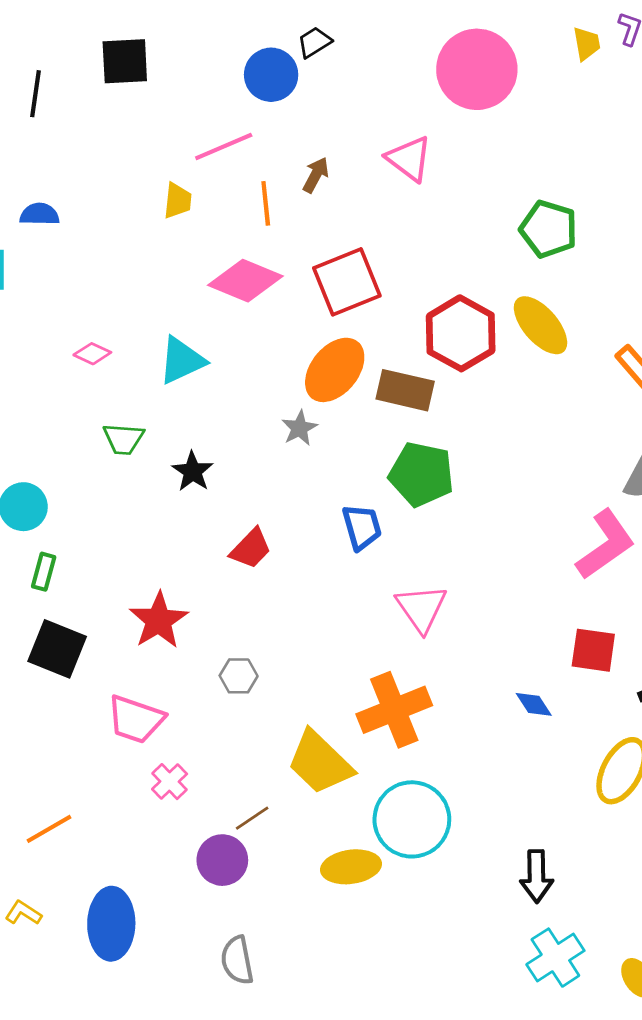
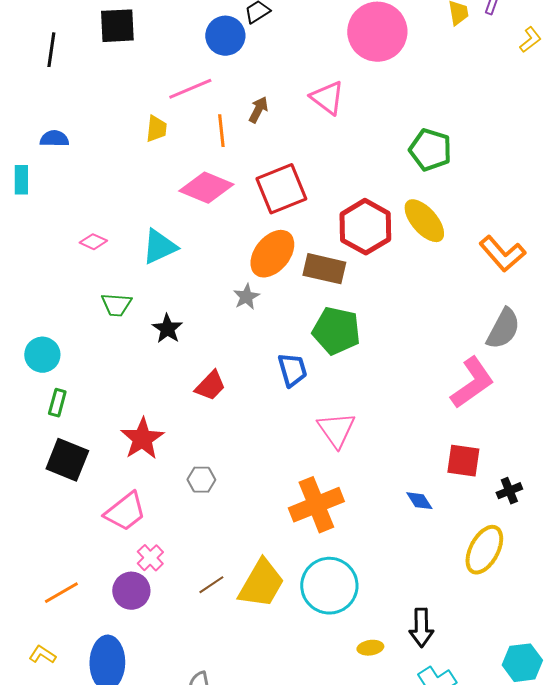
pink trapezoid: (136, 719) -> (125, 512), turned -57
yellow trapezoid: (320, 763) -> (261, 584), moved, turned -104
purple circle: (222, 860) -> (131, 591), moved
yellow ellipse: (351, 867) -> (370, 648), moved, size x0.6

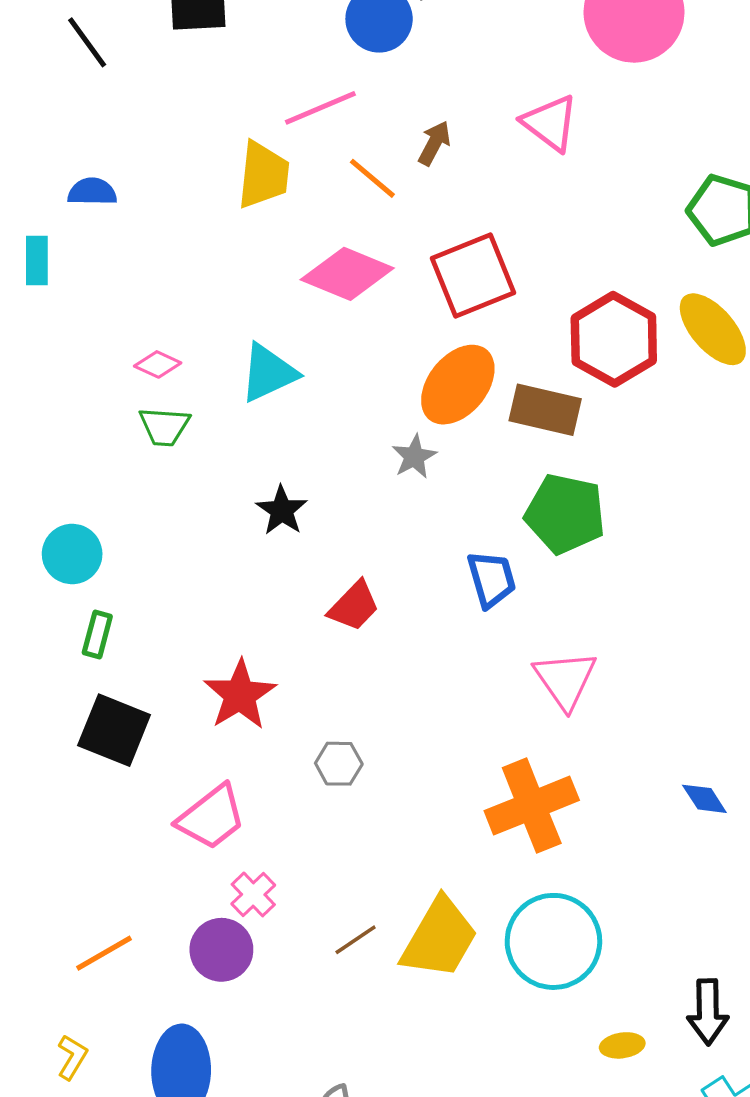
black line: (51, 50) -> (87, 42), turned -44
yellow trapezoid: (156, 129) -> (263, 175), size x1.5
orange line: (221, 131) -> (372, 178), turned -44
green trapezoid: (116, 305) -> (164, 427), moved
yellow L-shape: (42, 655) -> (72, 1057), turned 88

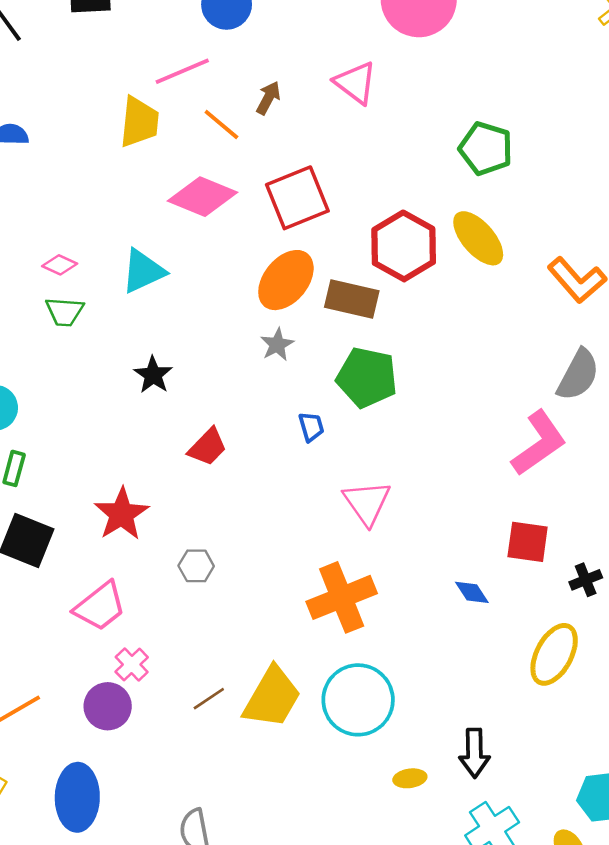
gray star: (414, 457) -> (277, 345), moved
blue trapezoid: (491, 579) -> (311, 427), size x0.7

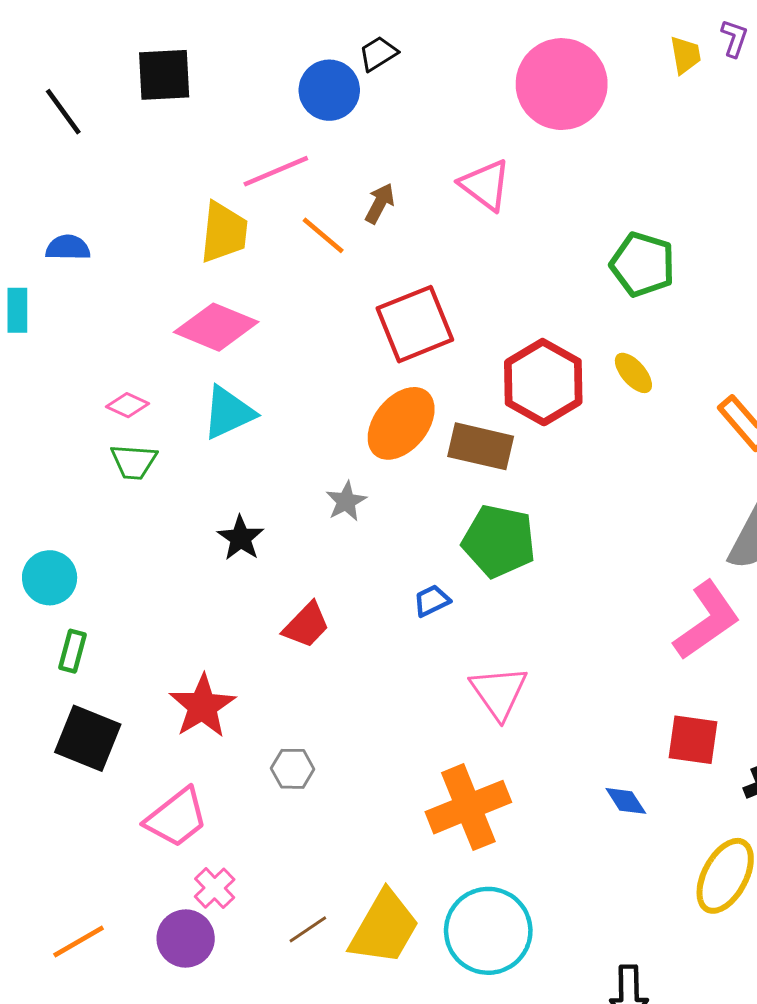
pink diamond: (203, 197) -> (216, 327), moved
yellow ellipse: (478, 238) -> (633, 373), size x0.6
gray star: (277, 345) -> (346, 501), moved
blue trapezoid: (311, 427) -> (432, 601), turned -100

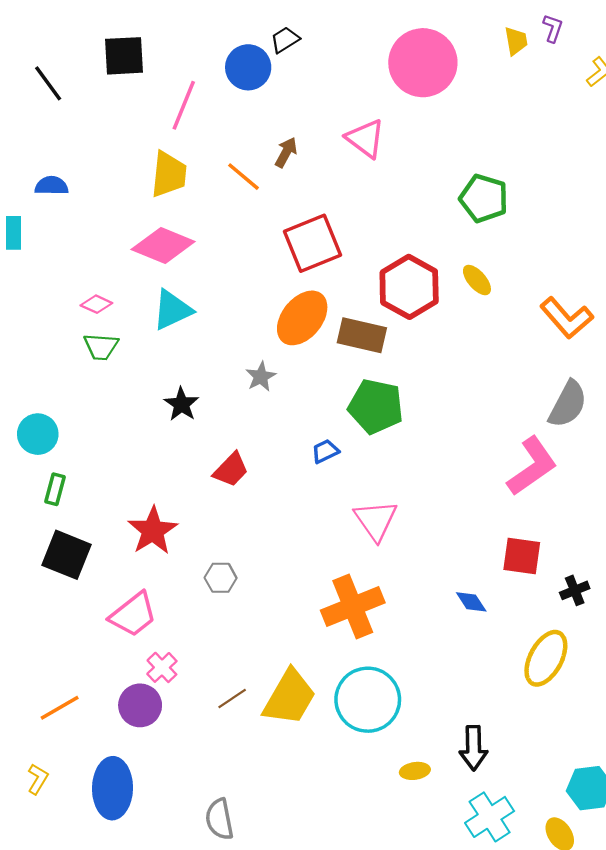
pink line: (276, 171) -> (184, 105), moved, turned -45

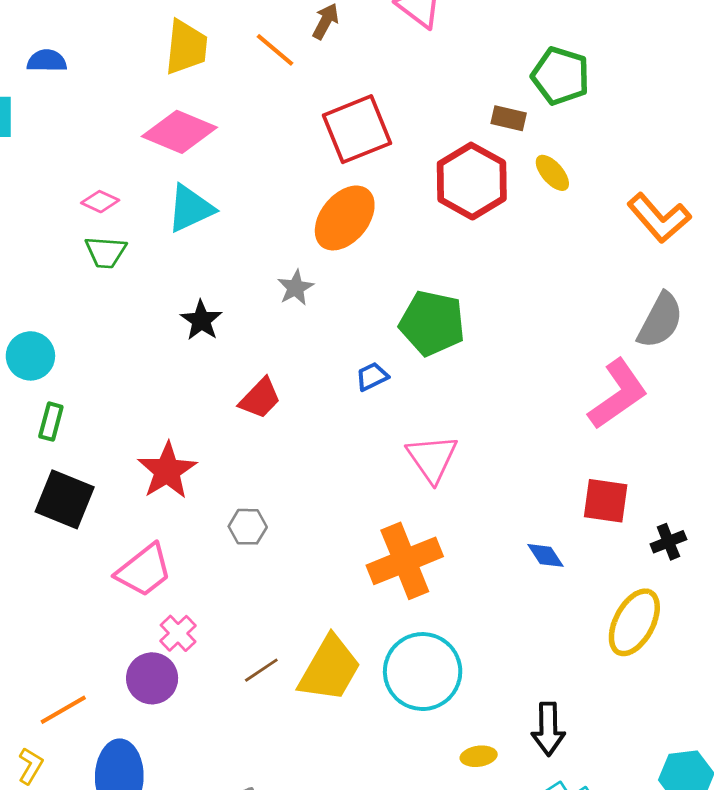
brown rectangle: (362, 335) -> (509, 118), moved, size x0.6
orange line: (60, 708) -> (63, 710), moved

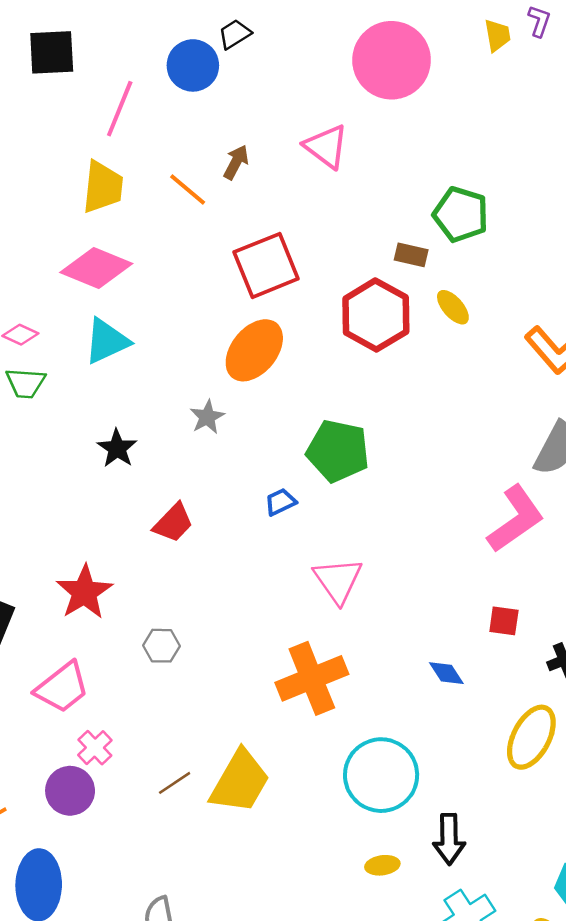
red square: (606, 501) -> (504, 621), size x0.7
cyan circle: (423, 672) -> (381, 775), moved

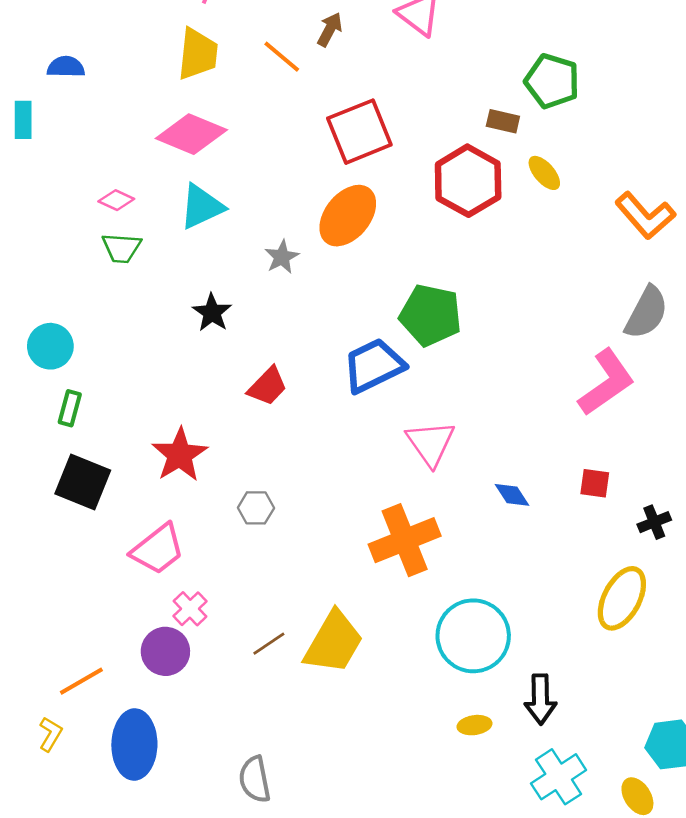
gray star: (207, 417) -> (282, 257), moved
blue trapezoid: (280, 502) -> (374, 366), size x2.0
blue diamond: (446, 673) -> (512, 495), moved

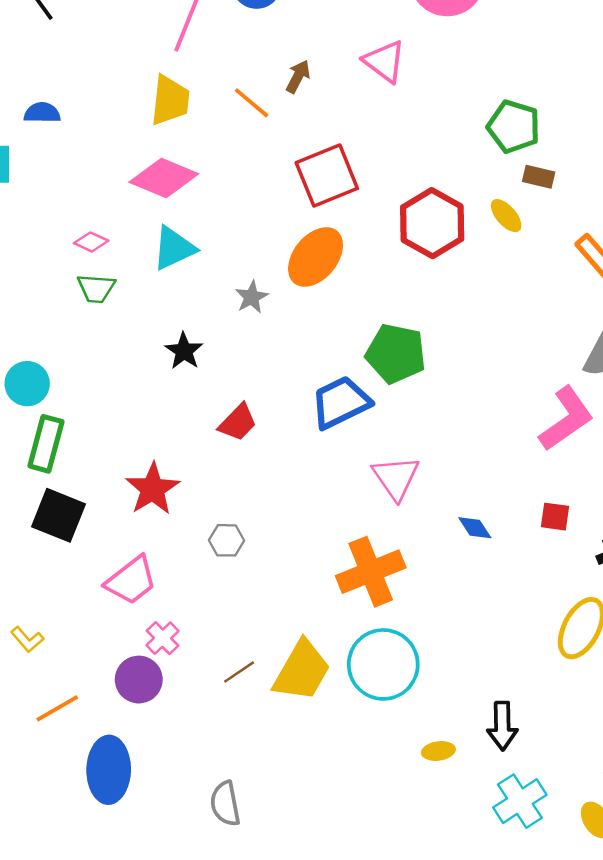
brown rectangle: (503, 121) -> (539, 177), moved
green rectangle: (70, 408) -> (46, 444), size x1.6
cyan circle: (473, 636) -> (383, 664), moved
yellow L-shape: (50, 734) -> (27, 639), moved, turned 108

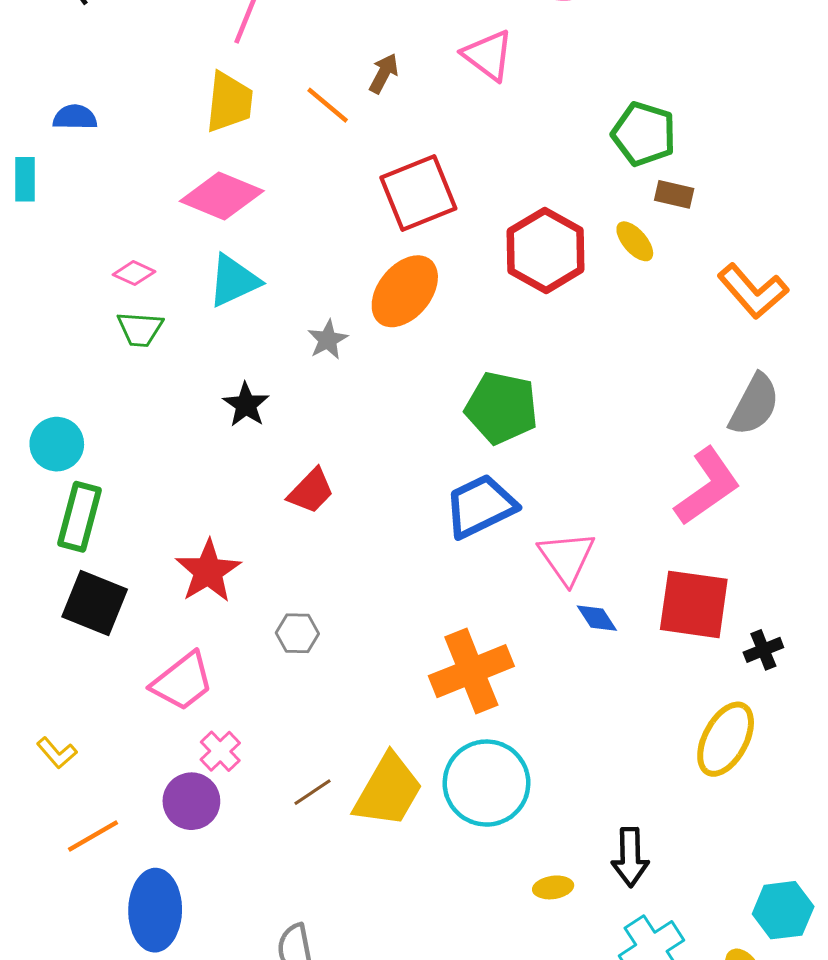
blue trapezoid: (341, 402) -> (480, 506), moved
pink triangle: (396, 478) -> (567, 558), moved
red square: (555, 517) -> (694, 604), size x2.0

